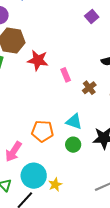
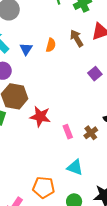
brown cross: (89, 88) -> (91, 133), moved
cyan triangle: (74, 122) -> (75, 167), moved

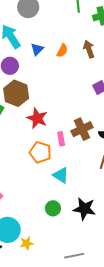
brown cross: (91, 133) -> (82, 129), moved, size x1.5
orange pentagon: (44, 187) -> (40, 152), moved

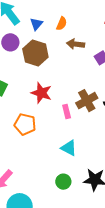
brown arrow: (89, 49) -> (76, 44), moved, turned -60
brown hexagon: (16, 93) -> (35, 53), moved
orange pentagon: (40, 152) -> (25, 124), moved

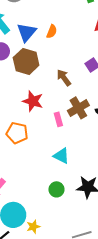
blue triangle: (36, 24) -> (27, 32), size x1.5
brown arrow: (76, 44) -> (64, 78), moved, turned 48

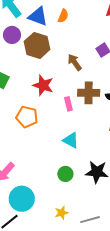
blue triangle: (27, 32) -> (38, 16), turned -50
brown cross: (78, 108) -> (89, 93), turned 30
yellow star: (33, 227) -> (62, 213), moved

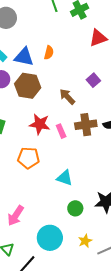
pink rectangle: (68, 104) -> (61, 131), moved
cyan triangle: (71, 140) -> (65, 178), moved
cyan circle: (22, 199) -> (50, 238), moved
yellow star: (62, 213) -> (85, 241), moved

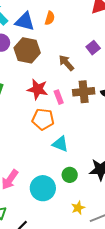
orange pentagon: (28, 158) -> (43, 119), moved
cyan circle: (50, 238) -> (43, 188), moved

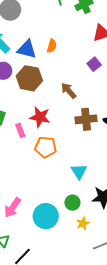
purple square: (93, 48) -> (94, 64), moved
pink rectangle: (59, 97) -> (20, 130), moved
cyan triangle: (60, 144) -> (79, 171), moved, turned 36
yellow star: (78, 208) -> (83, 223), moved

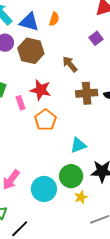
orange pentagon: (46, 147) -> (45, 120), turned 30
cyan triangle: (79, 171) -> (78, 145), turned 42
green circle: (72, 203) -> (71, 176), size x1.5

